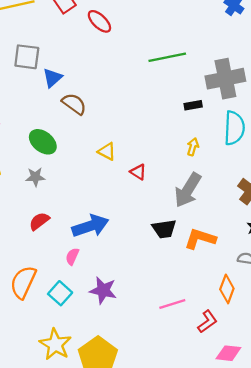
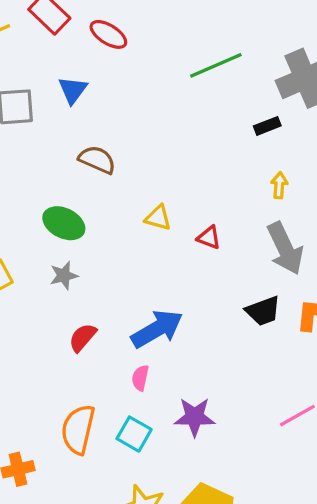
blue triangle: (52, 78) -> (73, 90), moved
gray arrow: (188, 190) -> (285, 248), turned -45

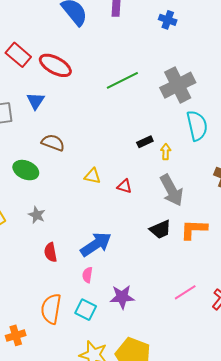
red ellipse: (108, 34) -> (55, 65), size x1.4
black rectangle: (267, 126) -> (145, 142), moved
green ellipse: (64, 223) -> (26, 170), moved
gray star: (64, 276) -> (37, 215), turned -30
red semicircle: (83, 337) -> (51, 252), turned -48

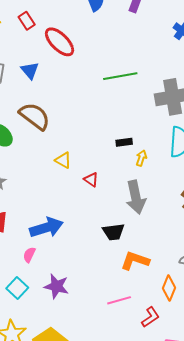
red rectangle: (18, 55) -> (27, 21), size x0.7
blue triangle: (35, 101) -> (30, 70), turned -30
brown semicircle: (53, 143) -> (35, 116), size x1.4
orange L-shape: (194, 229) -> (135, 261), moved

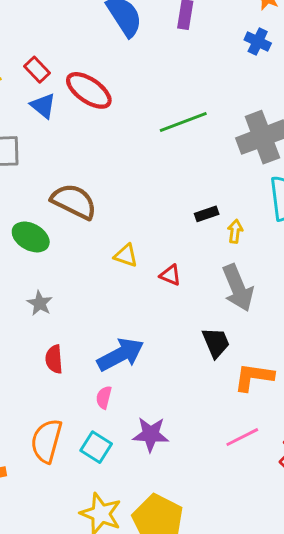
blue triangle: (30, 70) -> (43, 106), moved
black trapezoid: (113, 232) -> (216, 343), turned -95

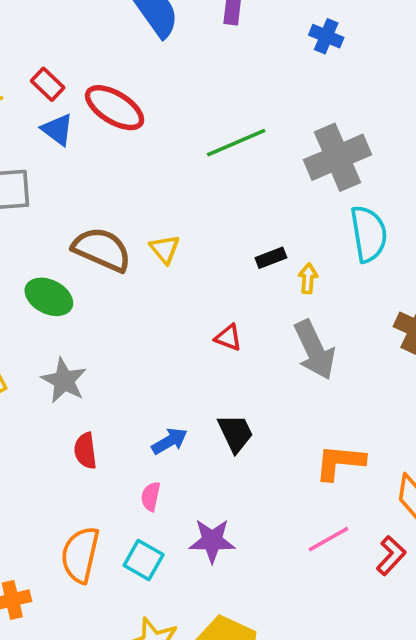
yellow triangle: (126, 256) -> (165, 249), moved, turned 35
gray star: (40, 303) -> (64, 381), size x1.4
black trapezoid: (216, 343) -> (235, 433), moved
blue arrow: (121, 355) -> (170, 441), size x0.6

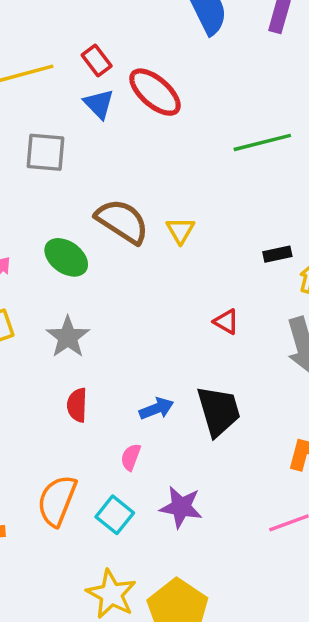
black trapezoid: (235, 433) -> (219, 411), size x1.4

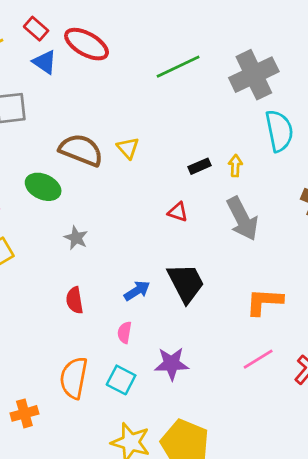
black rectangle: (277, 254) -> (199, 166), moved
gray star: (68, 337) -> (76, 238), moved, size x0.7

